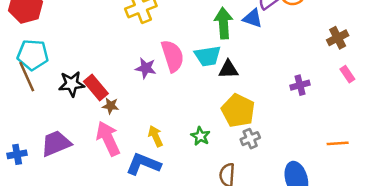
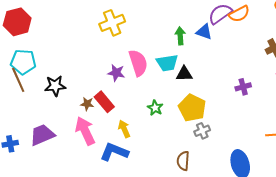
green arrow: (223, 23) -> (180, 36), size x0.7
red rectangle: (96, 88) -> (104, 102), moved
green star: (200, 136) -> (155, 108), moved

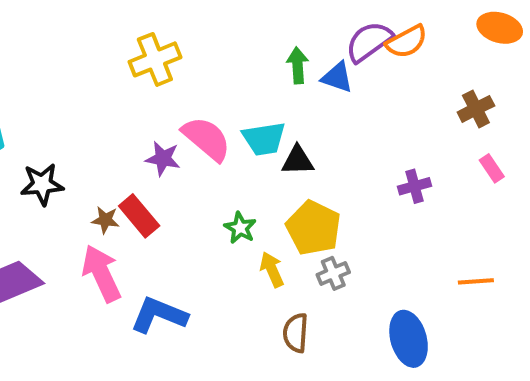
green arrow: (180, 36) -> (298, 65), moved
pink semicircle: (138, 63) -> (206, 139), turned -32
yellow arrow: (124, 129) -> (272, 269), moved

